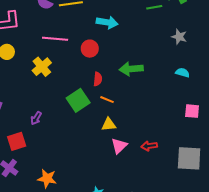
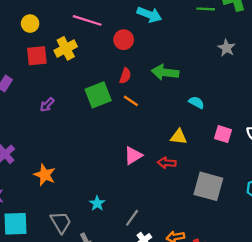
cyan semicircle: (183, 73) -> (196, 102), moved
yellow triangle: (109, 124) -> (179, 137), moved
red square: (17, 141) -> (37, 56), moved

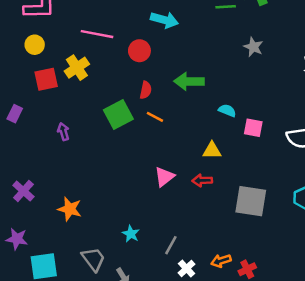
purple arrow: (47, 105) -> (63, 132), turned 126
pink square: (223, 134) -> (253, 128), moved

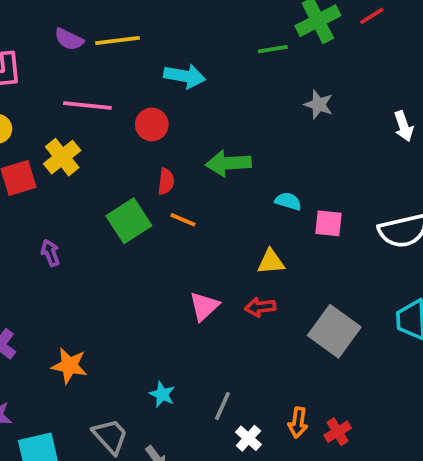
gray square: (251, 201) -> (334, 331), turned 32
orange arrow: (221, 261) -> (298, 423), turned -60

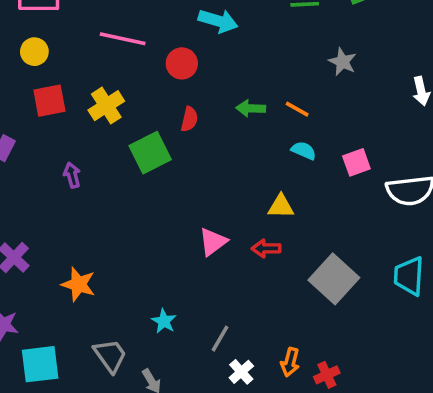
yellow cross: (62, 157) -> (106, 106), moved
green arrow: (228, 163) -> (251, 108), size x0.7
orange line: (183, 220) -> (297, 109), moved
pink square: (329, 223) -> (356, 162), moved, turned -32

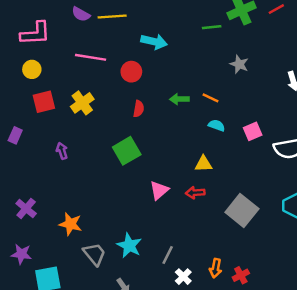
green square: (150, 153) -> (127, 151), moved
cyan star: (164, 321) -> (129, 245), size x1.5
gray trapezoid: (110, 356) -> (94, 254), moved

